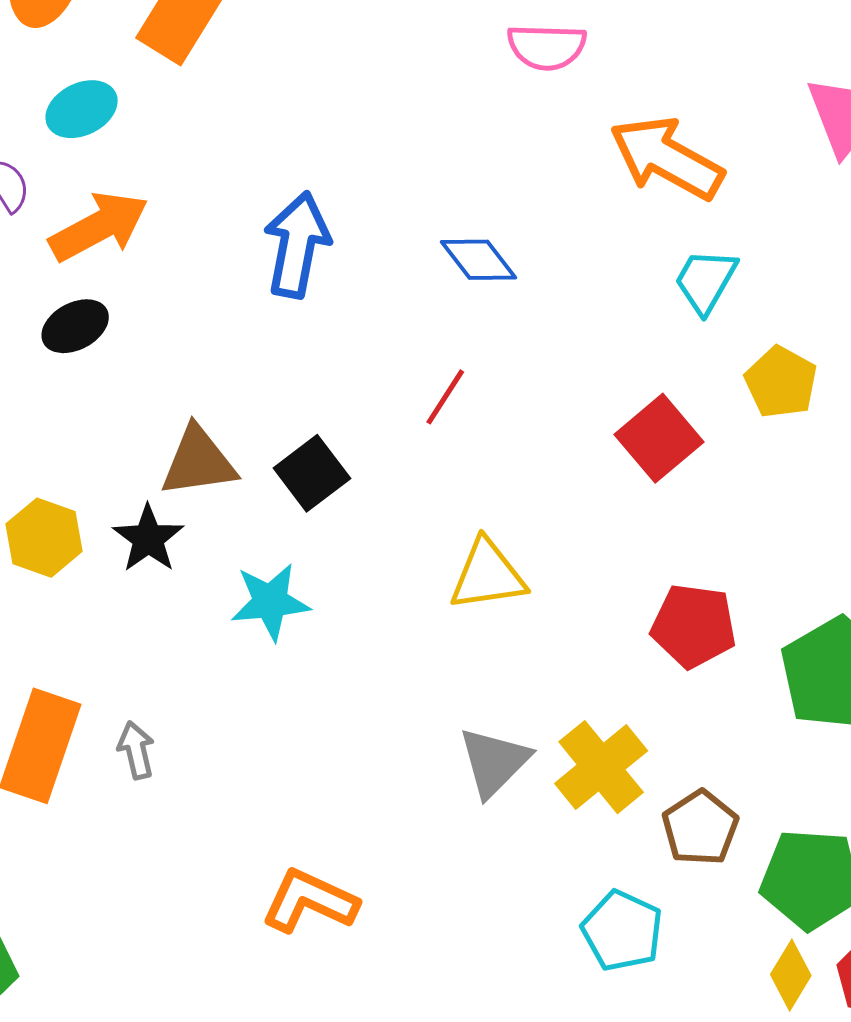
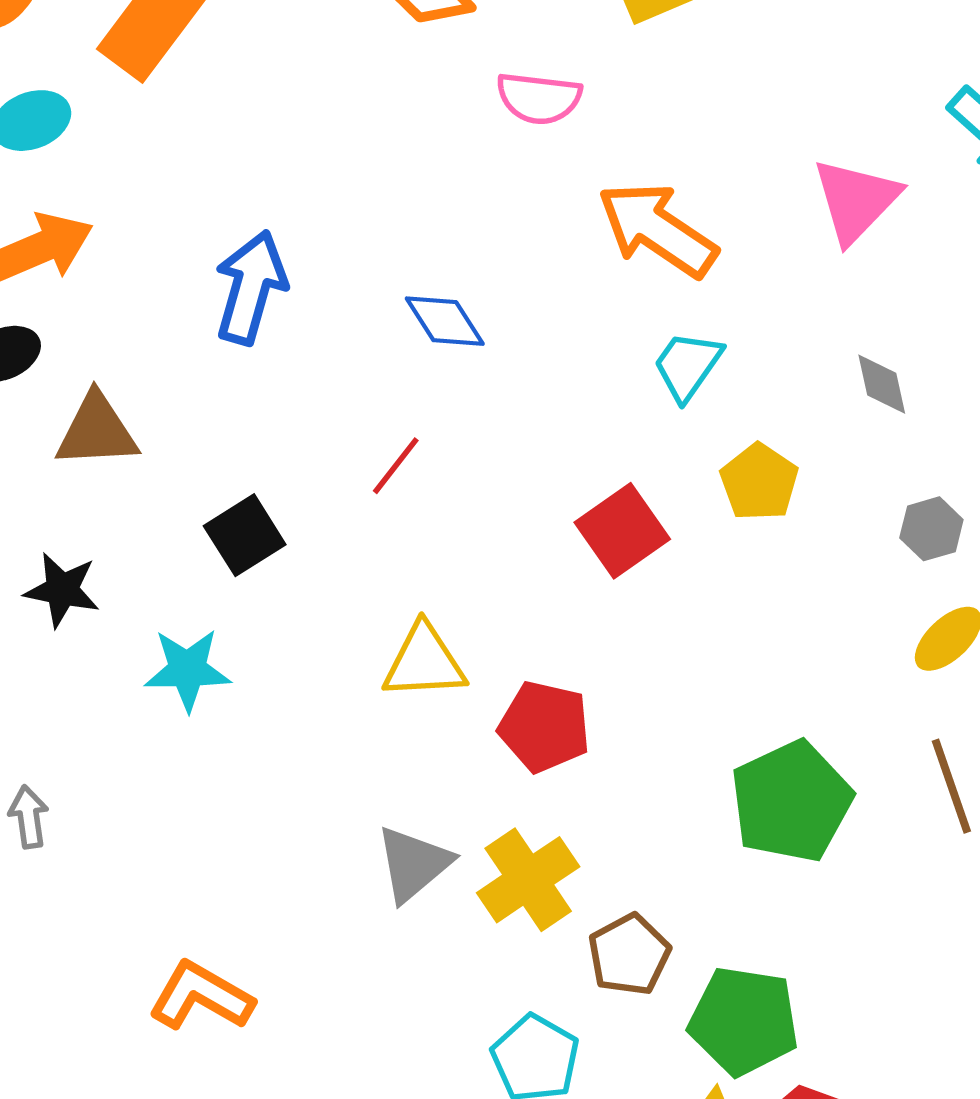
brown triangle: (198, 462) -> (97, 431), moved
black star: (148, 539) -> (62, 590), turned -30
red pentagon: (694, 626) -> (544, 727), moved

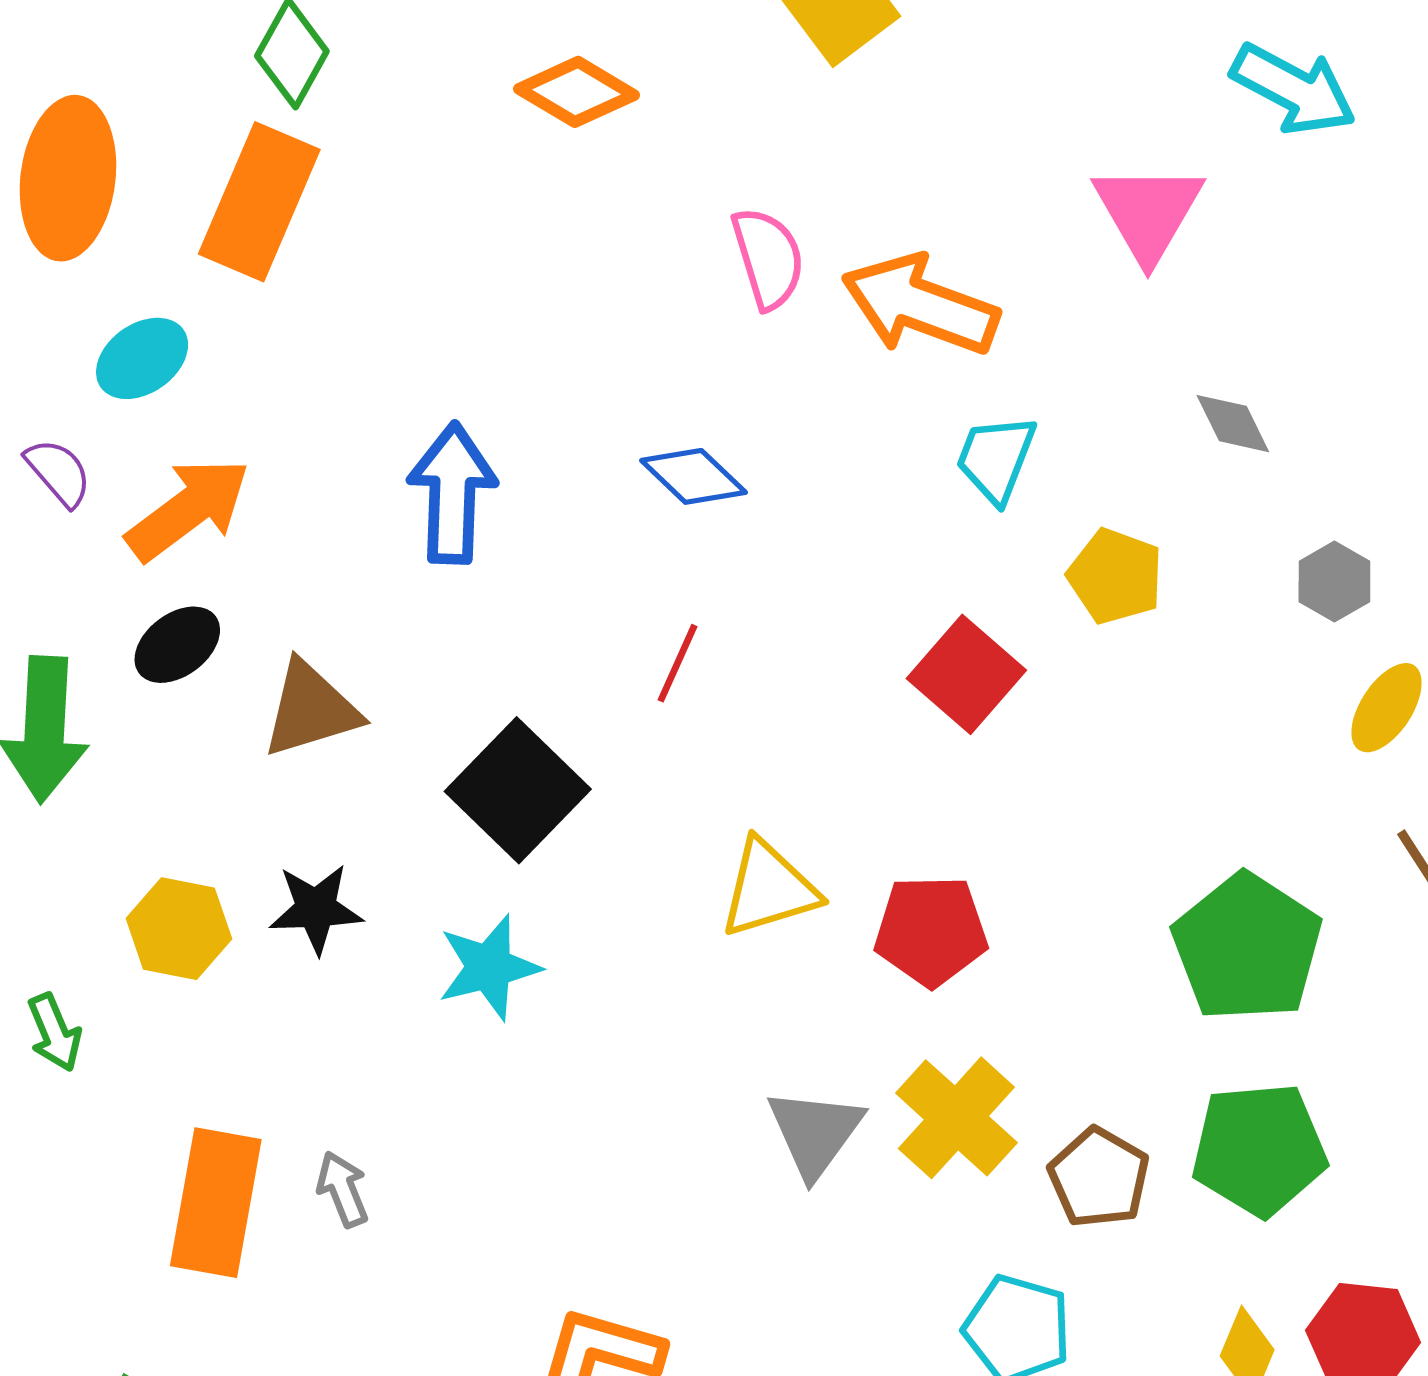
pink semicircle: (539, 98) -> (768, 258), moved, turned -100
black square: (245, 535) -> (518, 790), size x1.4
green pentagon: (744, 1021) -> (1259, 1149), moved

